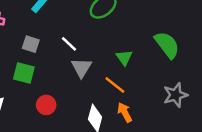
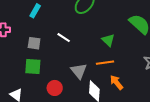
gray triangle: (82, 68) -> (79, 71), moved
orange line: (115, 85) -> (105, 63), turned -36

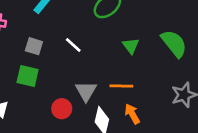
green triangle: (108, 40) -> (131, 46), moved
red circle: (55, 88) -> (62, 109), moved

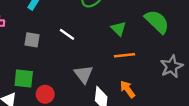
green square: (28, 76) -> (24, 78), moved
orange line: (121, 86) -> (124, 55), moved
red circle: (62, 109) -> (45, 94), moved

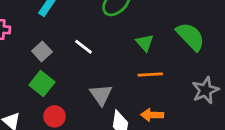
gray square: (32, 40) -> (42, 51), turned 35
green square: (24, 78) -> (42, 83), moved, turned 30
orange arrow: (127, 89) -> (152, 115), turned -54

